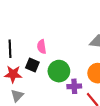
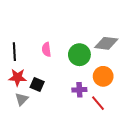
black square: (32, 65) -> (37, 85), moved
green circle: (59, 71) -> (79, 55), moved

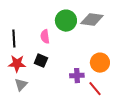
gray diamond: (106, 43) -> (92, 20), moved
green circle: (79, 55) -> (66, 21), moved
black square: (37, 85) -> (41, 61), moved

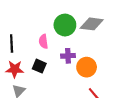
orange circle: (100, 63) -> (87, 67), moved
purple cross: (77, 76) -> (68, 56), moved

